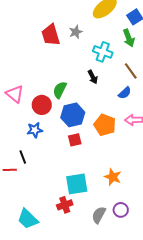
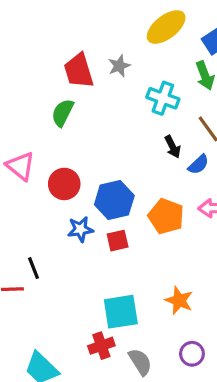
black arrow: (93, 77) -> (173, 147), moved
green semicircle: (60, 90) -> (63, 113), moved
blue star: (35, 130) -> (80, 229), moved
gray semicircle: (99, 215) -> (140, 362), moved, turned 120

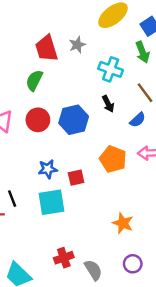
black arrow: (173, 147) -> (108, 104), moved
red circle: (64, 184) -> (38, 120), moved
blue hexagon: (114, 200) -> (74, 120), moved
cyan square: (121, 312) -> (51, 202), moved

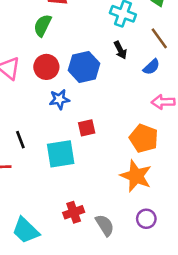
orange pentagon: (113, 159) -> (144, 138), moved
blue star: (48, 169) -> (59, 99), moved
black line: (12, 199) -> (20, 140), moved
orange star: (123, 223) -> (136, 176), size x1.4

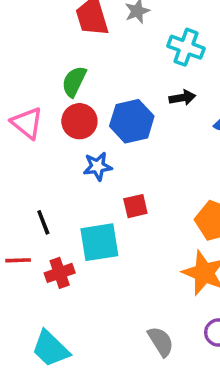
green semicircle: (42, 25) -> (74, 81), moved
black arrow: (120, 50) -> (182, 98), turned -72
red cross: (74, 212) -> (60, 273), moved

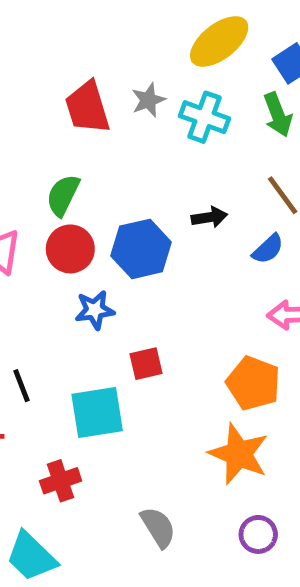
cyan cross: (186, 47) -> (205, 117), moved
red cross: (60, 273) -> (61, 481), moved
gray semicircle: (161, 342) -> (158, 527), moved

